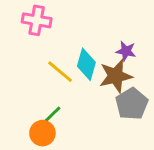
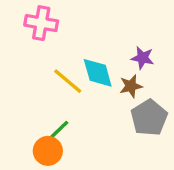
cyan diamond: (86, 64) -> (98, 73), turned -32
brown star: (116, 76) -> (131, 86), size x0.6

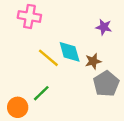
purple star: (142, 58) -> (104, 27), moved
orange circle: (48, 151) -> (18, 107), moved

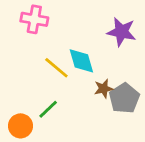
purple star: (104, 27) -> (121, 32), size x1.5
brown star: (93, 61) -> (104, 89), moved

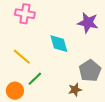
yellow line: (56, 68) -> (22, 57), moved
brown star: (104, 89) -> (75, 90), moved

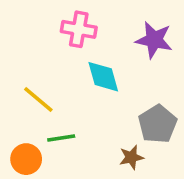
pink cross: (25, 14) -> (79, 29), moved
green line: (35, 79) -> (61, 138), turned 35

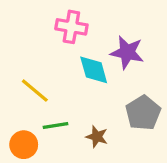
purple star: (154, 40) -> (127, 52), moved
brown star: (131, 157) -> (97, 137), moved, turned 30

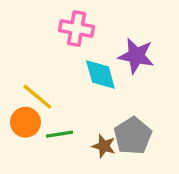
gray pentagon: (143, 113) -> (133, 136), moved
orange circle: (24, 145) -> (25, 122), moved

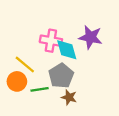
pink cross: (77, 29) -> (51, 41), moved
gray pentagon: (133, 136) -> (61, 76), moved

